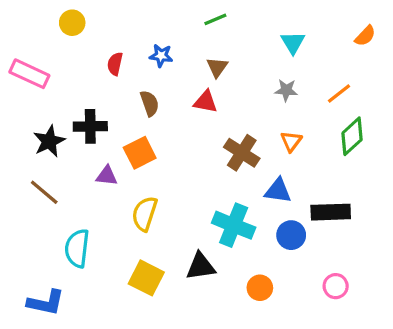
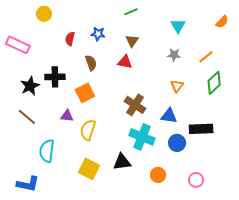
brown cross: (242, 153) -> (135, 105), moved
purple triangle: (107, 176) -> (67, 116), moved
pink circle: (336, 286) -> (196, 180), moved

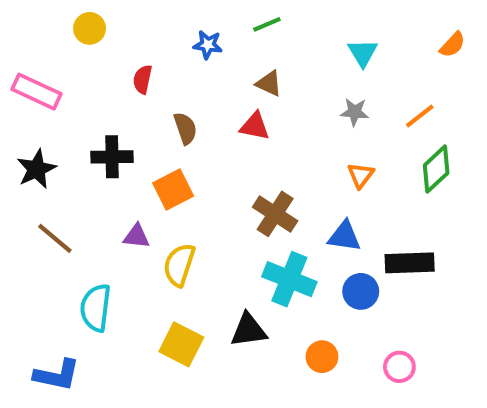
blue star: (98, 34) -> (208, 45), moved
brown triangle: (132, 41) -> (269, 83), turned -40
black star: (30, 86) -> (37, 169), moved

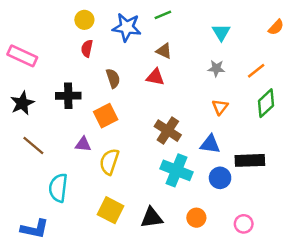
yellow circle: (90, 28) -> (84, 20), moved
blue star: (208, 45) -> (127, 27), size x1.6
black triangle: (249, 330) -> (152, 218), moved

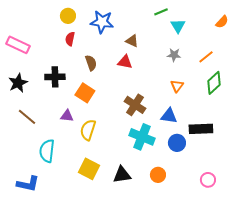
green line: (163, 15) -> (161, 12), moved
orange square: (106, 116) -> (85, 93), turned -30
pink circle: (244, 224) -> (208, 180), moved

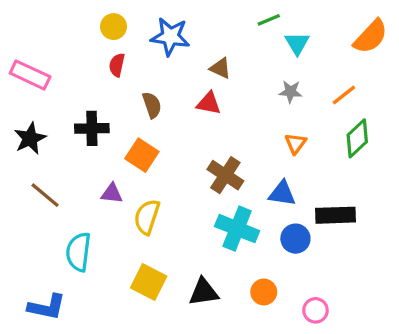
orange semicircle: (222, 22) -> (371, 37), size x1.6
pink circle: (208, 180) -> (315, 310), moved

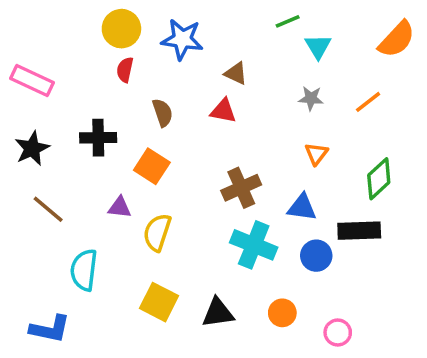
yellow circle: (114, 27) -> (121, 29), size x1.4
green diamond: (357, 138) -> (379, 179), moved
brown cross: (225, 175) -> (241, 188), turned 33

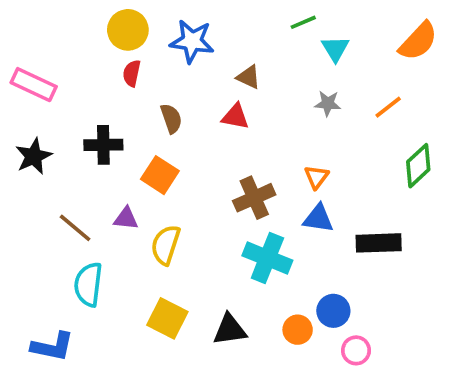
orange triangle: (316, 154) -> (316, 177), moved
green diamond: (379, 179) -> (418, 166), moved
brown line: (48, 209) -> (75, 228), moved
blue circle: (316, 256) -> (333, 311), moved

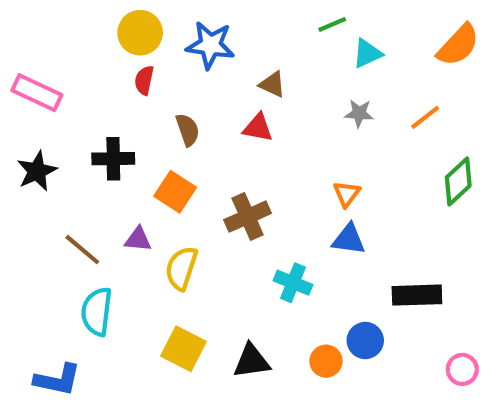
cyan triangle: (335, 49) -> (367, 53), turned 36
brown cross: (254, 198) -> (248, 217), moved
black rectangle: (379, 243) -> (417, 295), moved
cyan cross: (267, 258) -> (293, 283), size x0.7
pink circle: (356, 350) -> (462, 369), moved

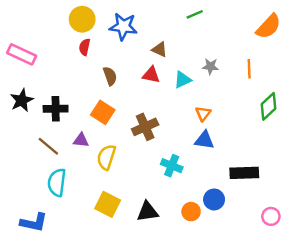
cyan triangle: (367, 53) -> (183, 80), moved
orange line: (425, 117) -> (249, 69), turned -54
black cross: (113, 159) -> (56, 109), moved

